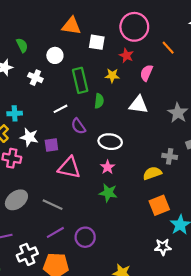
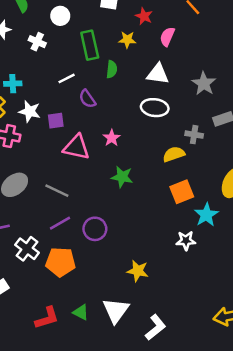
white ellipse: (110, 142) -> (155, 108), moved
pink star: (108, 167) -> (112, 138), moved
white cross: (27, 254) -> (27, 249), turned -30

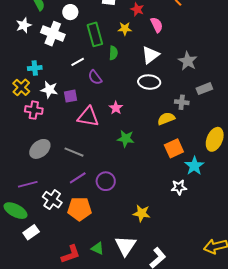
pink semicircle: (167, 37) -> (157, 25), turned 133
white cross: (37, 42) -> (53, 34), size x1.6
white triangle: (158, 74) -> (150, 55), turned -42

